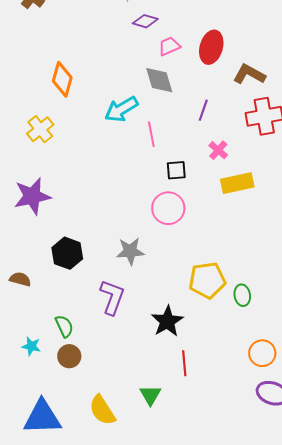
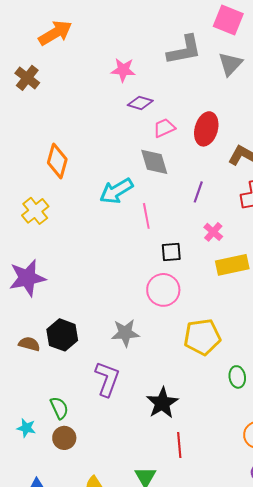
brown semicircle: (20, 279) -> (29, 344), moved
yellow pentagon: (207, 280) -> (202, 337), moved

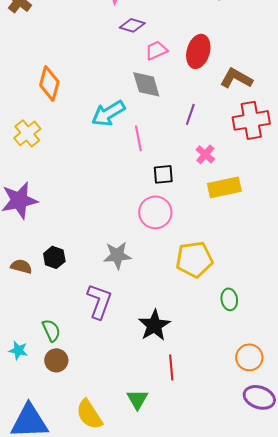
black hexagon: (62, 335) -> (54, 257), size x0.7

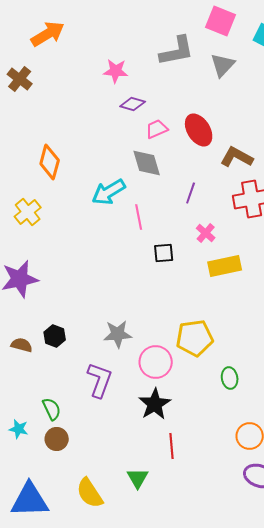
red ellipse: (198, 51) -> (199, 130), turned -48
pink circle: (155, 212) -> (156, 362), moved

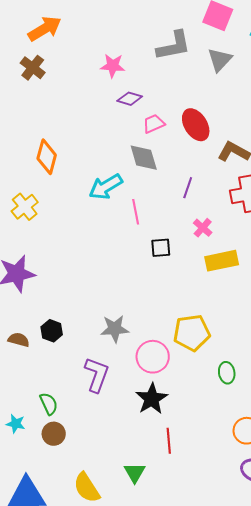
brown cross: (20, 79) -> (33, 68), moved

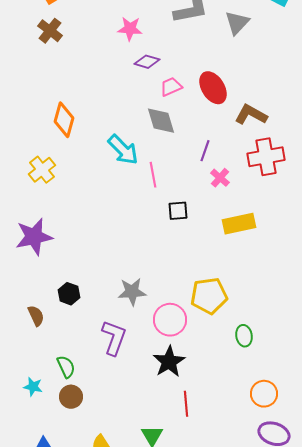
cyan arrow: (106, 187) -> (123, 150), turned -104
pink cross: (203, 228) -> (220, 178), moved
brown semicircle: (19, 340) -> (36, 316), moved, turned 50

